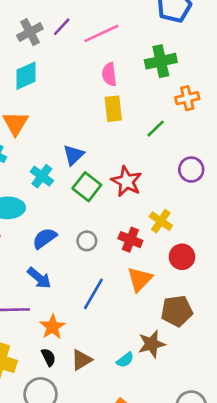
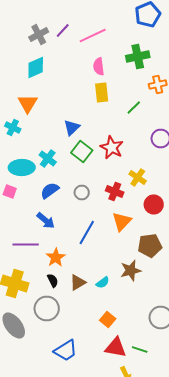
cyan cross: (42, 176) -> (48, 158), moved
cyan semicircle: (125, 360) -> (103, 282), moved

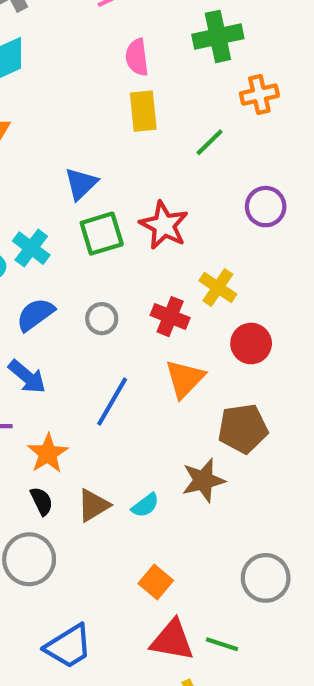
green square: (82, 152) -> (102, 234), turned 35

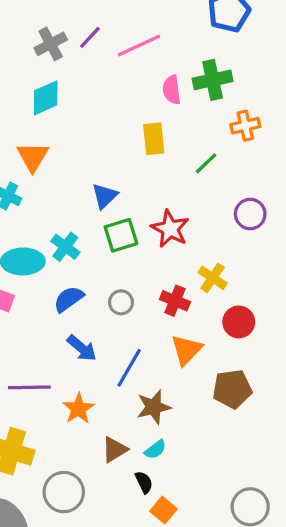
pink semicircle: (137, 57) -> (172, 90), moved
blue arrow: (27, 377) -> (82, 348), moved
brown star: (203, 480) -> (154, 407), moved
black semicircle: (42, 501) -> (144, 482), moved

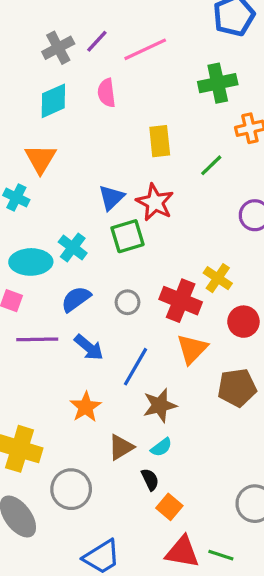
pink semicircle: (172, 90) -> (107, 93), moved
red star: (170, 229) -> (155, 202), moved
red cross: (175, 301) -> (181, 301), size x1.4
purple line: (29, 387) -> (37, 339), moved

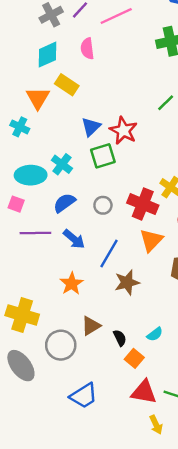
yellow rectangle: (160, 141) -> (67, 85), moved, turned -50
brown triangle: (121, 447) -> (91, 326), moved
cyan semicircle: (161, 447) -> (155, 334), moved

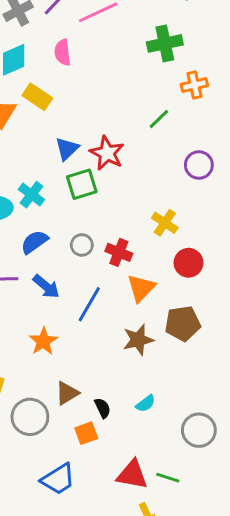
red cross: (143, 204) -> (119, 252), moved, size x0.7
brown star: (127, 282) -> (138, 340), moved
orange square: (134, 358) -> (86, 433), moved, turned 30

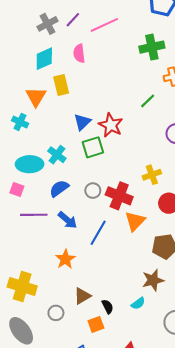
yellow rectangle: (37, 97) -> (61, 85), turned 42
yellow cross: (165, 223) -> (152, 175), turned 36
red cross: (119, 252) -> (119, 196), size x1.4
brown star: (138, 340) -> (153, 280), moved
gray circle: (30, 417) -> (56, 313), size x0.6

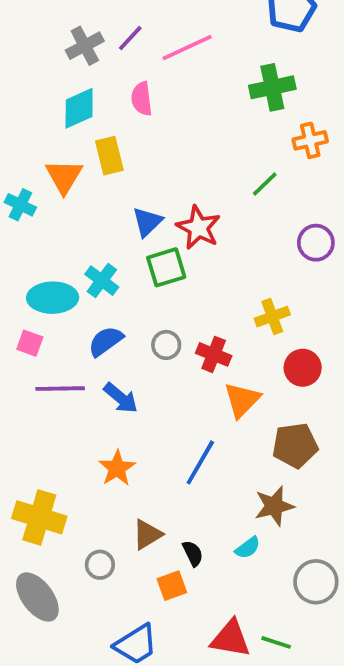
cyan cross: (20, 122) -> (20, 205), moved
red cross: (119, 196) -> (214, 354), size x0.7
blue line: (98, 233) -> (200, 462), moved

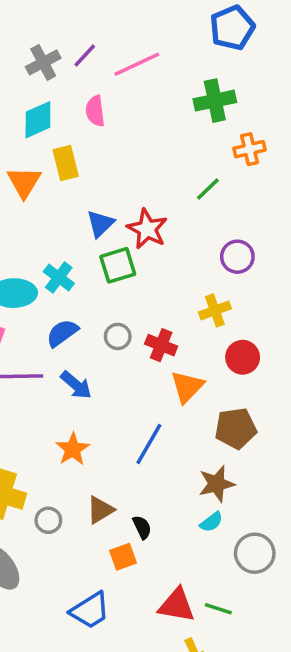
purple circle: (316, 243) -> (237, 257), moved
cyan semicircle: (248, 548) -> (211, 522), moved
gray circle: (100, 565) -> (48, 520), moved

